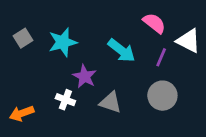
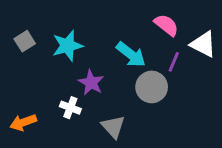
gray circle: (162, 96) -> (152, 87), moved
gray triangle: (111, 102) -> (113, 127), moved, turned 30

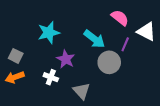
gray square: (25, 41) -> (16, 56), moved, turned -32
orange arrow: (23, 122) -> (15, 77), moved

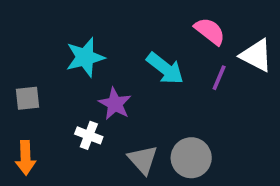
gray square: (16, 56) -> (27, 98), turned -32
gray circle: (109, 62) -> (191, 158), moved
orange arrow: (15, 77) -> (26, 158), moved, turned -72

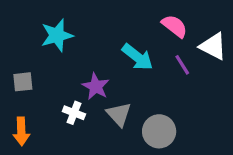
cyan star: (85, 57) -> (57, 35), moved
purple line: (219, 78) -> (182, 65), turned -55
gray triangle: (143, 160) -> (119, 114), moved

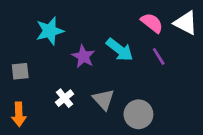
white triangle: (213, 46) -> (186, 23), moved
purple star: (96, 86) -> (83, 56), moved
white cross: (74, 113) -> (65, 98), turned 30

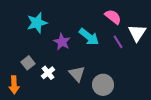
white triangle: (186, 23) -> (137, 33), moved, turned 36
gray square: (20, 71) -> (28, 63), moved, turned -32

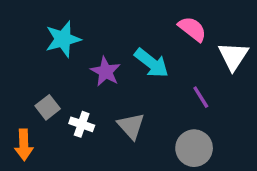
purple line: (118, 42) -> (201, 97), moved
white cross: (48, 73) -> (82, 124), turned -32
gray circle: (103, 85) -> (194, 148), moved

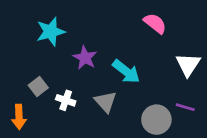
white triangle: (233, 56) -> (188, 65), moved
cyan arrow: (151, 63) -> (126, 71), moved
purple line: (201, 97) -> (185, 107), moved, turned -42

